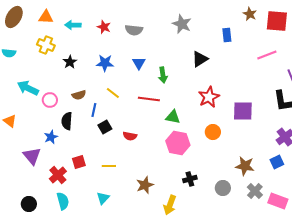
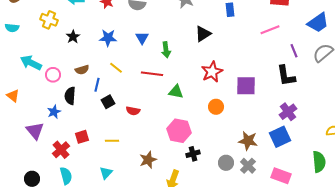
pink hexagon: (178, 143) -> (179, 131), moved
blue square: (277, 162) -> (280, 137), size x1.5
gray cross: (255, 191) -> (248, 166), moved

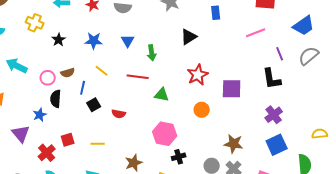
pink circle: (53, 75) -> (48, 78), moved
blue square: (280, 137) -> (277, 145), moved

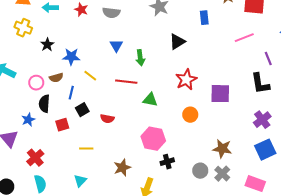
blue star: (94, 41) -> (71, 57), moved
red square: (68, 140) -> (62, 125), moved

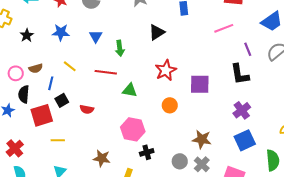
blue star: (71, 57) -> (61, 32), moved
red square: (62, 125) -> (42, 115), size x1.6
yellow line: (86, 149) -> (58, 140), moved
brown star: (122, 168) -> (102, 158), turned 30

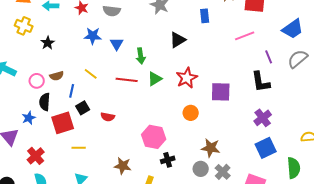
blue star: (61, 32) -> (93, 36), moved
green triangle: (130, 90) -> (155, 79), moved, turned -42
brown star: (202, 139) -> (211, 148), moved

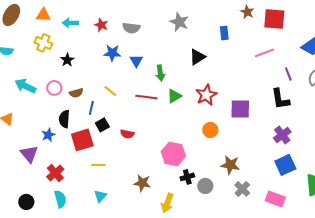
pink circle: (37, 81) -> (54, 88), moved
gray circle: (201, 169) -> (205, 186), moved

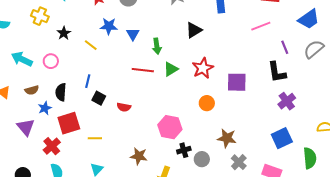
yellow line: (110, 91) -> (91, 45), moved
brown semicircle: (76, 93) -> (32, 90), moved
black square: (102, 125) -> (99, 98), turned -32
purple cross: (282, 135) -> (287, 101), moved
red square: (82, 140) -> (69, 123), moved

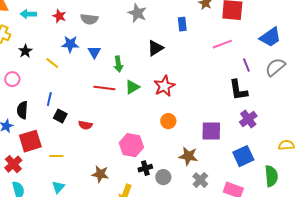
purple square: (237, 82) -> (211, 131), moved

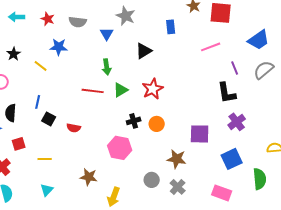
blue triangle: (94, 52) -> (107, 34), moved
red square: (30, 141) -> (19, 144), size x0.6
black cross: (145, 168) -> (134, 121), moved
gray cross: (200, 180) -> (178, 187), moved

